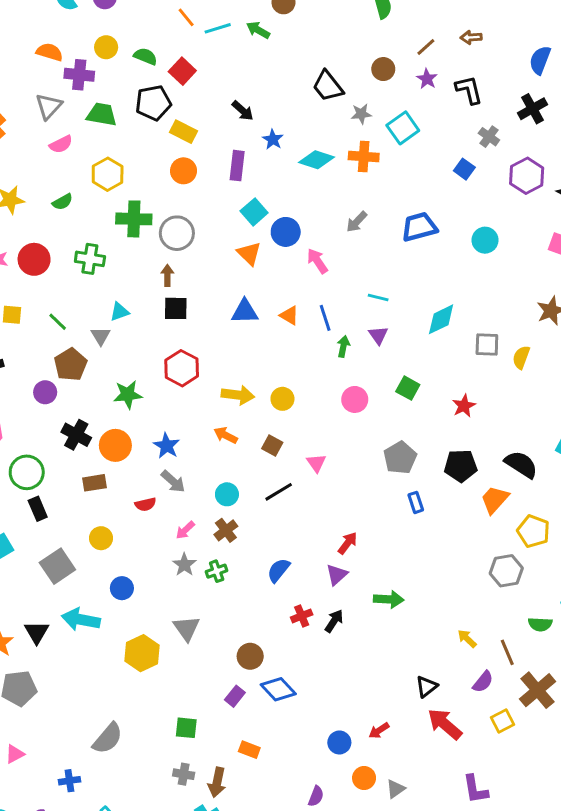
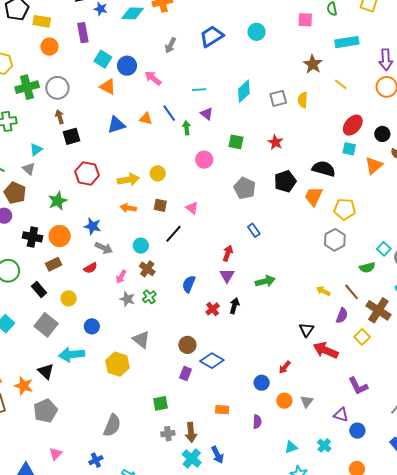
blue rectangle: (416, 502) -> (254, 230), moved
black rectangle: (38, 509) -> (39, 290), moved
orange rectangle: (249, 750) -> (222, 410), moved

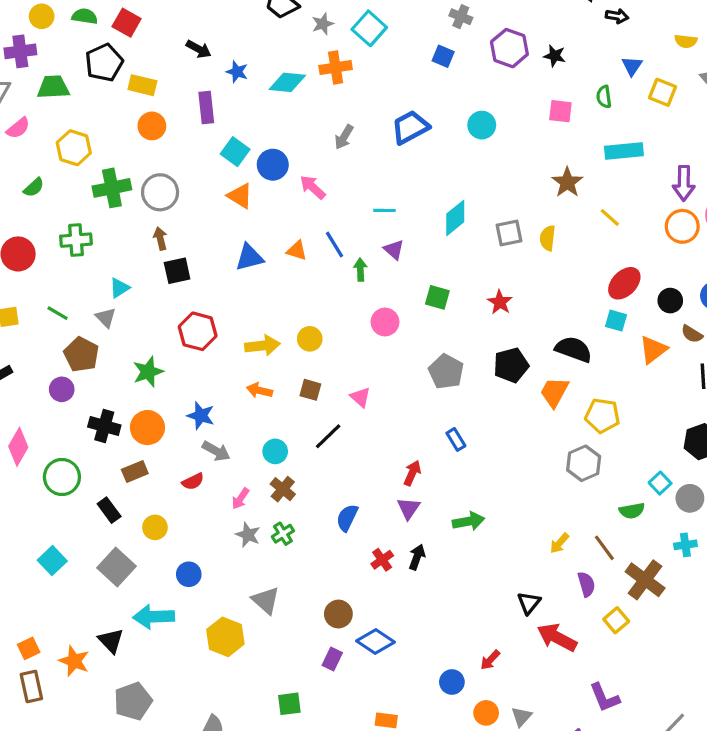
yellow arrow: (323, 291) -> (559, 543), turned -80
purple semicircle: (342, 316) -> (586, 584), turned -42
gray pentagon: (45, 411) -> (133, 701), moved

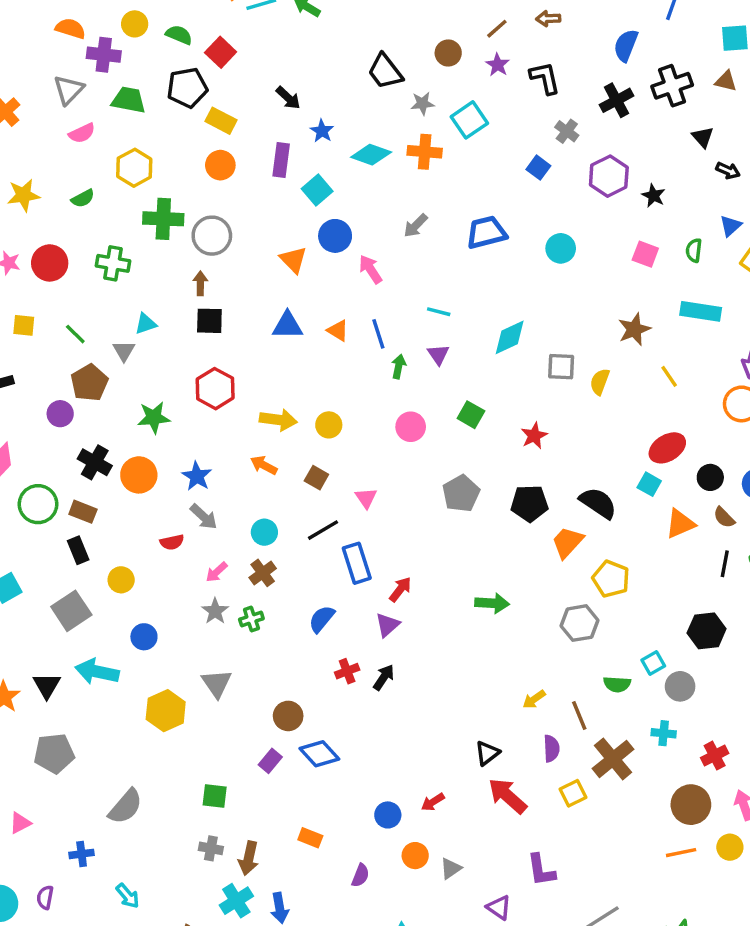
cyan square: (235, 152) -> (317, 190), moved
blue rectangle: (456, 439) -> (357, 563), moved, size x1.6
brown rectangle: (135, 472) -> (83, 512), moved, turned 30
green arrow: (469, 521) -> (492, 603), moved

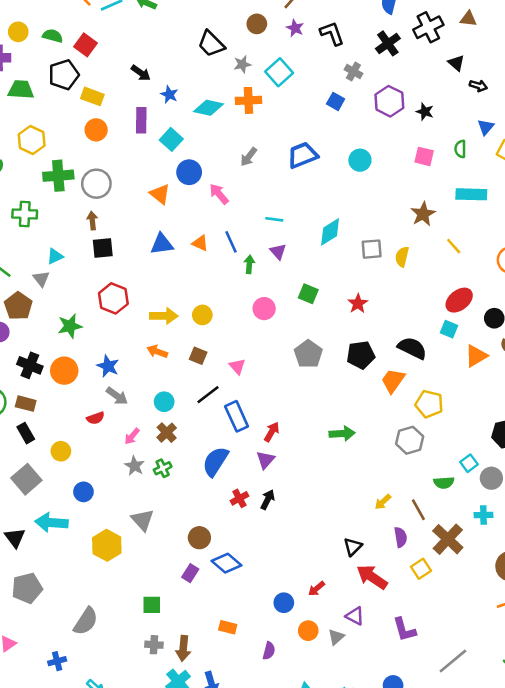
blue semicircle: (322, 619) -> (215, 462), size x1.4
purple triangle: (499, 907) -> (355, 616), moved

